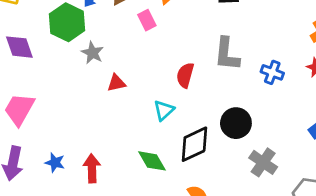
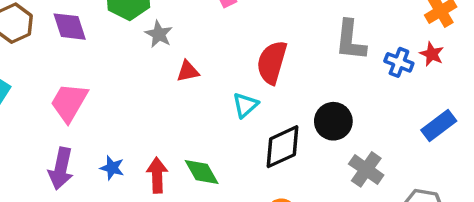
gray L-shape: (227, 54) -> (350, 40), moved
blue cross: (272, 72) -> (399, 62), moved
red semicircle: (185, 75) -> (272, 62), size x1.4
green diamond: (152, 161) -> (202, 172), moved

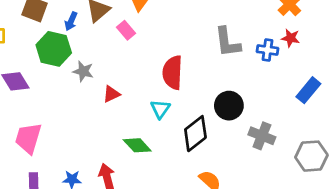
green diamond: (202, 172) -> (137, 145), moved

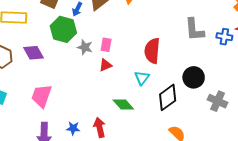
pink rectangle: (126, 30) -> (106, 45), moved, turned 48

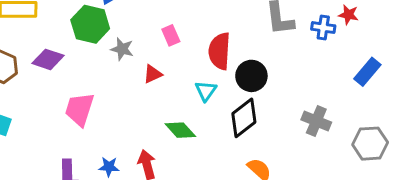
pink rectangle: (106, 45) -> (171, 35), moved, turned -32
purple diamond: (33, 53) -> (48, 59), turned -40
black circle: (194, 77) -> (251, 76), moved
pink trapezoid: (41, 96) -> (80, 109), moved

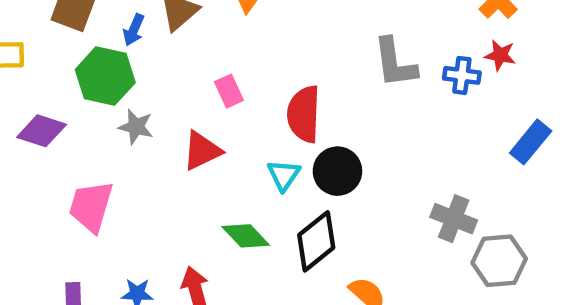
gray star: (122, 49) -> (136, 127), moved
red triangle: (153, 74) -> (202, 151), size x1.4
black circle: (251, 76) -> (337, 171), moved
black diamond: (244, 118) -> (316, 241), moved
gray hexagon: (370, 144) -> (499, 261), moved

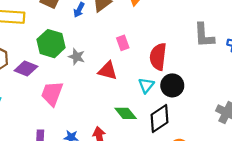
green hexagon: (105, 76) -> (51, 44), moved
purple diamond: (42, 131) -> (26, 68), moved
red triangle: (202, 151) -> (108, 71), turned 36

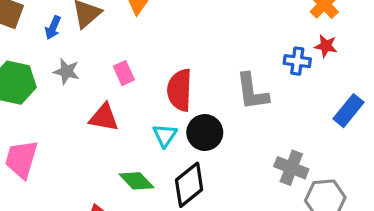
gray L-shape: (204, 35) -> (252, 92), moved
gray star: (77, 57) -> (66, 71), moved

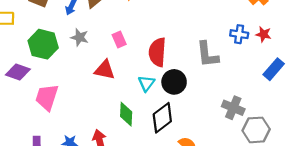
red star: (326, 46) -> (263, 34), moved
green diamond: (136, 181) -> (126, 114), turned 45

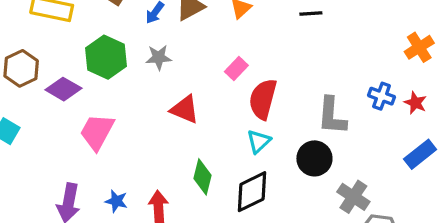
gray star: (80, 37) -> (159, 57), turned -30
pink rectangle: (119, 40) -> (236, 69), moved, turned 56
black circle: (174, 82) -> (314, 158), moved
cyan triangle: (146, 83) -> (259, 141), moved

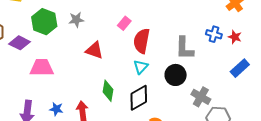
pink trapezoid: (97, 132) -> (42, 68), turned 65

